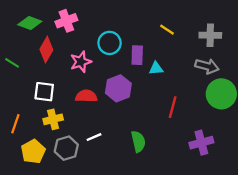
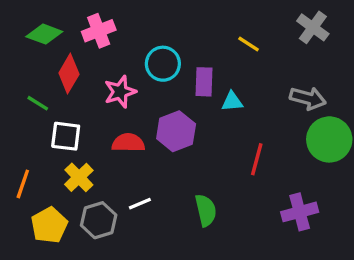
gray cross: (210, 35) -> (313, 27), moved, turned 35
green line: (12, 63) -> (38, 103), moved
yellow cross: (53, 119) -> (79, 177), turned -30

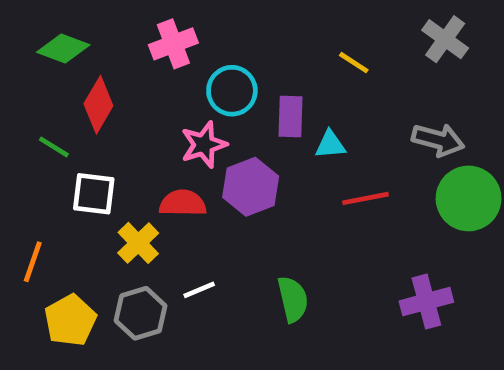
pink cross: (99, 31) -> (173, 44), moved
pink star: (120, 92) -> (204, 145), moved
red line: (257, 159) -> (365, 198), moved, turned 64
yellow cross: (79, 177) -> (138, 243), moved

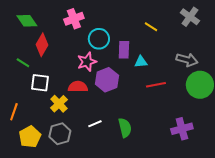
green diamond: (63, 49) -> (27, 21), turned 35
white line: (199, 290) -> (95, 124), moved

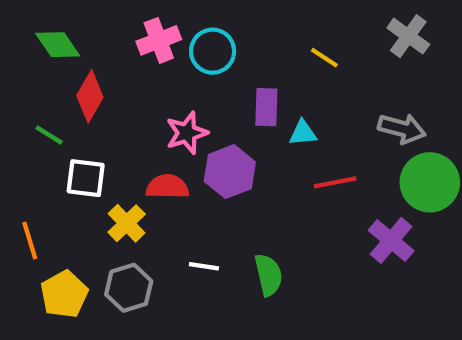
cyan circle: (99, 39) -> (213, 51), moved
orange line: (14, 112) -> (30, 240), turned -36
white line: (95, 124) -> (204, 266), turned 32
purple cross: (182, 129) -> (391, 240), moved, turned -35

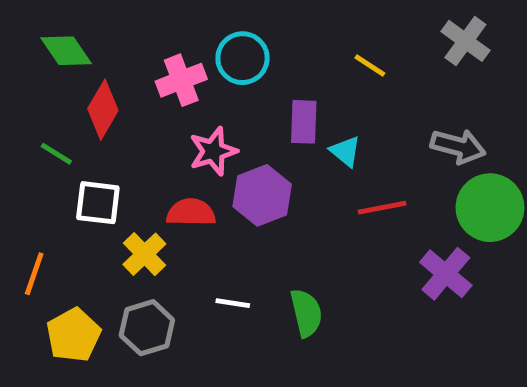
pink cross: (159, 40) -> (181, 80), moved
cyan triangle: (303, 133) -> (345, 151), turned 44
orange line: (30, 240) -> (34, 274), turned 36

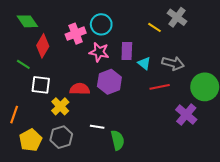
gray cross: (465, 41) -> (177, 17), moved
gray arrow: (458, 146) -> (173, 63), moved
pink star: (213, 151) -> (99, 52), moved, turned 30
green semicircle: (306, 313) -> (118, 140), moved

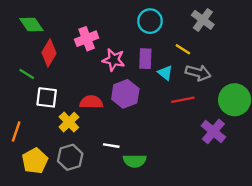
cyan circle: (101, 24) -> (150, 21), moved
yellow line: (155, 27) -> (183, 49), moved
green semicircle: (118, 140) -> (135, 161), turned 102

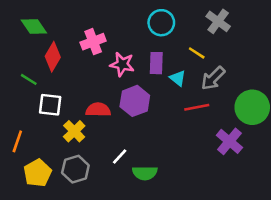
gray arrow: (198, 73) -> (213, 78), turned 120
white line: (111, 146) -> (120, 157), turned -56

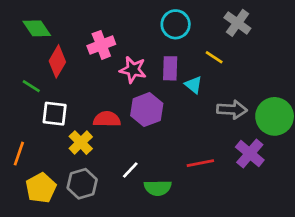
gray arrow: (213, 78) -> (232, 110), moved, turned -132
red line: (197, 107) -> (200, 163), moved

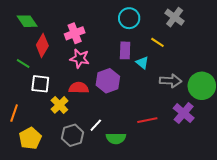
pink star: (133, 70) -> (80, 59), moved
gray hexagon: (82, 184) -> (73, 135), moved

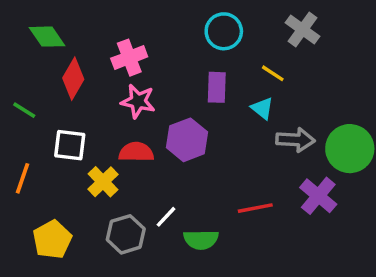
cyan triangle: (142, 63) -> (262, 108), moved
green line: (23, 64) -> (24, 110), moved
orange line: (14, 113) -> (22, 178), moved

